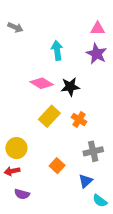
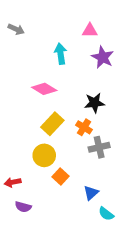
pink triangle: (98, 29) -> (90, 30), moved
black star: (70, 87) -> (94, 103), moved
yellow circle: (16, 148) -> (44, 155), moved
gray cross: (93, 151) -> (99, 147), moved

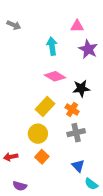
pink diamond: (44, 89) -> (55, 76), moved
gray cross: (99, 147) -> (76, 133), moved
orange square: (61, 176) -> (42, 157), moved
blue triangle: (91, 193) -> (78, 166), turned -32
purple semicircle: (23, 207) -> (20, 186), moved

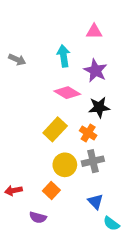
gray arrow: (14, 25) -> (17, 60), moved
purple star: (88, 49) -> (95, 71), moved
yellow circle: (38, 134) -> (65, 165), moved
purple semicircle: (20, 186) -> (38, 217), moved

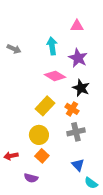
black star: (99, 107) -> (81, 88), turned 30
yellow circle: (65, 165) -> (39, 135), moved

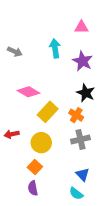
pink diamond: (55, 76) -> (29, 92), moved
red arrow: (11, 156) -> (12, 134), moved
orange square: (42, 156) -> (35, 167), moved
purple semicircle: (31, 178) -> (33, 188), turned 64
cyan semicircle: (91, 183) -> (76, 193), moved

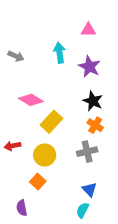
orange cross: (76, 115) -> (95, 125), moved
purple semicircle: (33, 188) -> (22, 208), moved
cyan semicircle: (76, 193) -> (83, 210), turned 80

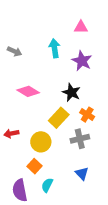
black star: (93, 101) -> (71, 92), moved
yellow rectangle: (52, 122) -> (59, 118), moved
purple semicircle: (22, 208) -> (20, 190), size x1.5
cyan semicircle: (83, 210) -> (47, 185), moved

